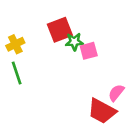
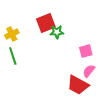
pink square: (89, 51) -> (86, 51), moved

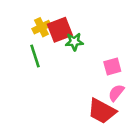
yellow cross: (12, 34) -> (42, 27), moved
green line: (13, 56) -> (35, 56), moved

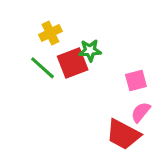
red square: (60, 30) -> (73, 63), moved
green line: (35, 56) -> (42, 68), turned -30

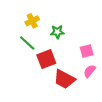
red square: (73, 63) -> (46, 59), moved
red trapezoid: (123, 134) -> (64, 79), moved

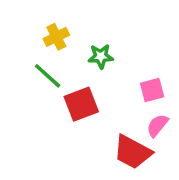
red trapezoid: (64, 79) -> (133, 152), moved

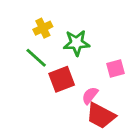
green star: (101, 56) -> (77, 43), size x1.4
pink semicircle: (157, 125) -> (90, 95), moved

